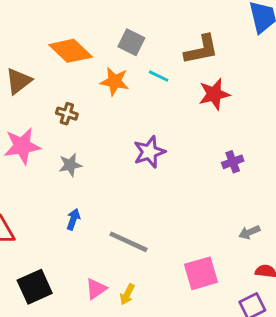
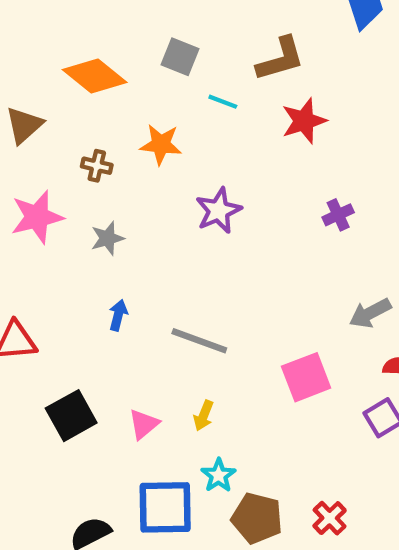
orange star: (115, 81) -> (161, 144), moved
gray arrow: (249, 232) -> (370, 313), size x1.4
pink triangle: (96, 289) -> (144, 424), moved

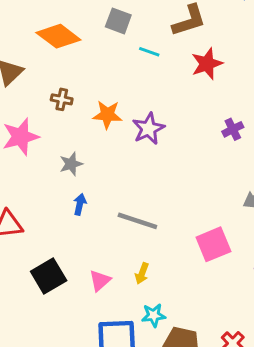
orange star: (161, 144) -> (107, 115), moved
gray star: (107, 238) -> (71, 164), moved
cyan star: (219, 475) -> (154, 315), turned 30

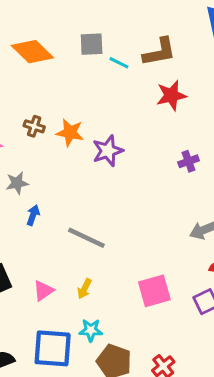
gray square: (118, 21) -> (92, 44), turned -30
cyan line: (149, 52) -> (119, 63), moved
brown cross: (62, 99) -> (34, 126), moved
gray star: (71, 164) -> (17, 183), moved
pink square: (213, 244) -> (154, 291), moved

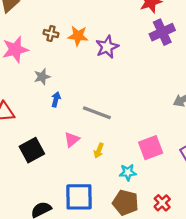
purple cross: (188, 161) -> (162, 32), moved, size x1.6
pink triangle: (43, 291) -> (72, 140), moved
cyan star: (91, 330) -> (128, 172), moved

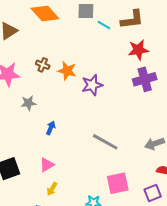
blue arrow: (56, 99) -> (51, 128), moved
gray line: (97, 113) -> (105, 142), moved
yellow arrow: (99, 151) -> (52, 189), moved

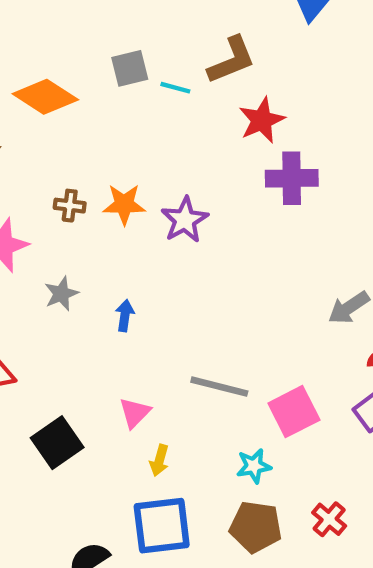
purple cross: (145, 79) -> (292, 178), turned 30
blue arrow: (51, 128) -> (125, 316), moved
gray line: (105, 142) -> (219, 387), moved

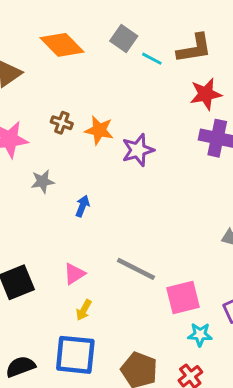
gray square: (130, 68) -> (124, 39), turned 36
cyan star: (254, 466) -> (200, 335), moved

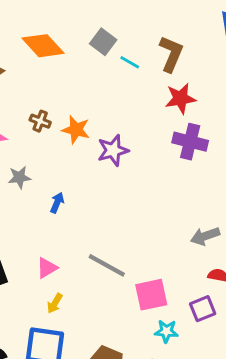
brown L-shape: (194, 48) -> (171, 54), turned -60

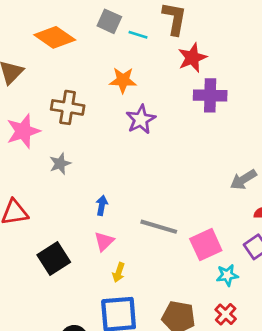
brown cross: (40, 121) -> (68, 107), size x1.6
orange star: (76, 130) -> (123, 80), moved
blue arrow: (57, 203) -> (102, 205), moved

